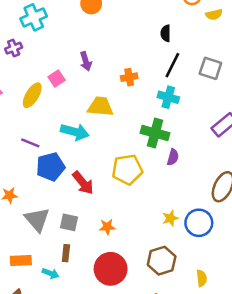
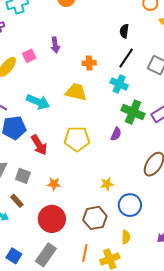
yellow trapezoid: (100, 107) -> (76, 92), moved
green cross: (155, 133) -> (133, 112), moved
blue circle: (199, 223) -> (130, 205), moved
brown rectangle: (66, 253) -> (17, 201), turned -56

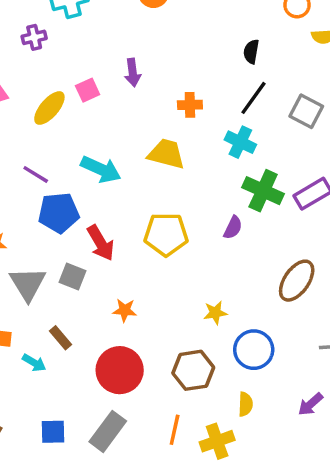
gray square: (23, 176) -> (72, 276), moved
blue square: (14, 256) -> (53, 432), turned -35

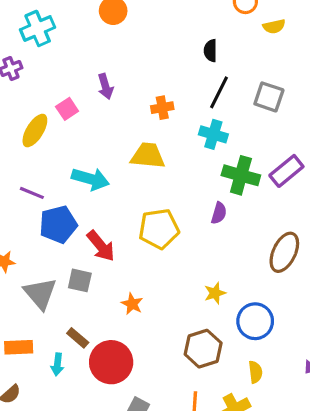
orange star: (125, 310) -> (132, 304), turned 30
cyan arrow: (34, 363) -> (57, 364), turned 75
red circle: (120, 370) -> (111, 362), moved

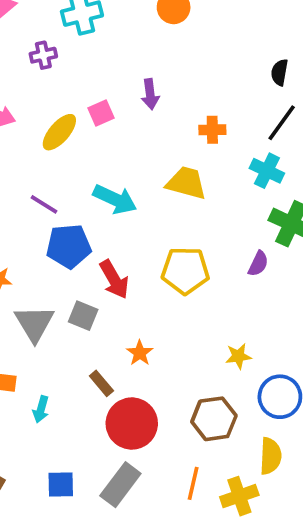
brown rectangle: (78, 338) -> (101, 383), moved
red circle: (111, 362) -> (132, 424), moved
yellow semicircle: (255, 372) -> (270, 456), size x1.4

